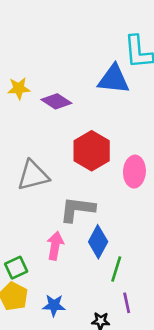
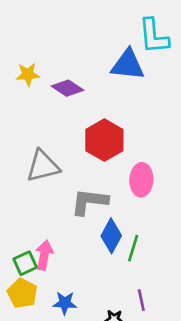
pink ellipse: (134, 172) -> (141, 180), moved
pink arrow: (55, 246) -> (44, 255), moved
green line: (116, 269) -> (133, 248), moved

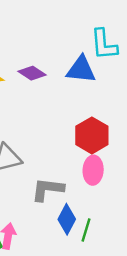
purple diamond: (67, 88) -> (32, 73), moved
red hexagon: (104, 140) -> (92, 135), moved

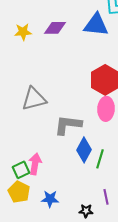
purple diamond: (32, 73) -> (55, 28), turned -35

